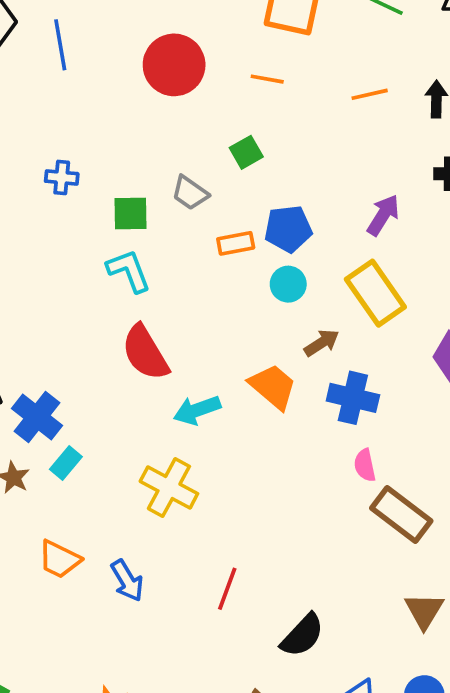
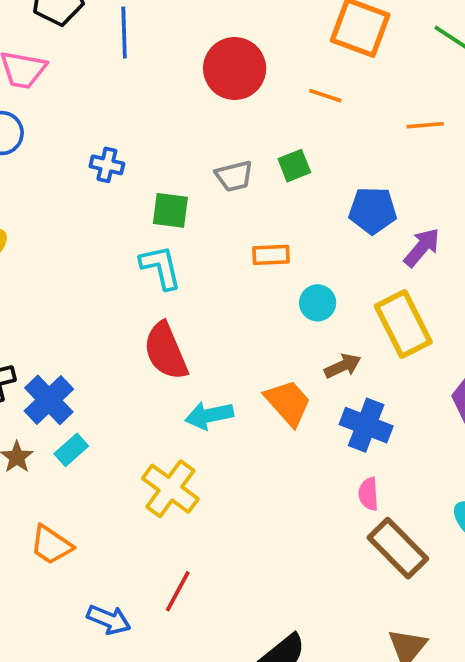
gray trapezoid: (190, 193) -> (234, 176), moved, turned -57
blue pentagon: (288, 229) -> (373, 210), moved
blue arrow: (127, 581) -> (109, 620), moved, turned -45
red line: (227, 589) -> (178, 591), moved

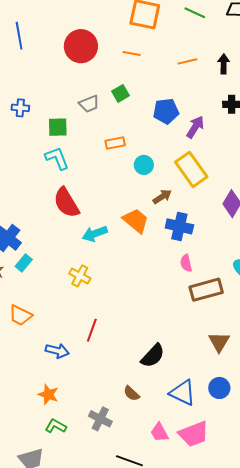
yellow cross: (170, 489) -> (80, 276), size x0.7
brown rectangle: (398, 548) -> (206, 290), turned -52

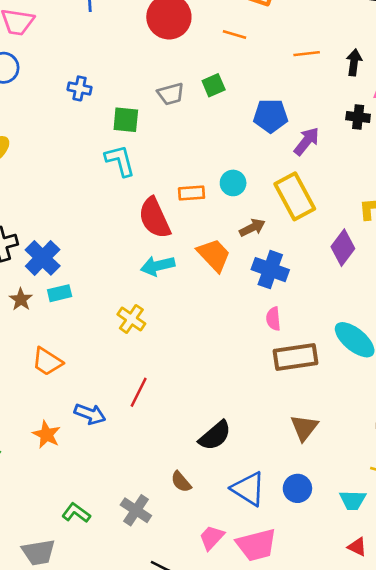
orange rectangle: (115, 143) -> (191, 193), moved
red semicircle: (66, 203) -> (155, 218), moved
cyan rectangle: (24, 263) -> (60, 293), turned 30
orange star: (48, 395) -> (47, 435), moved
pink trapezoid: (159, 432) -> (212, 538), turned 65

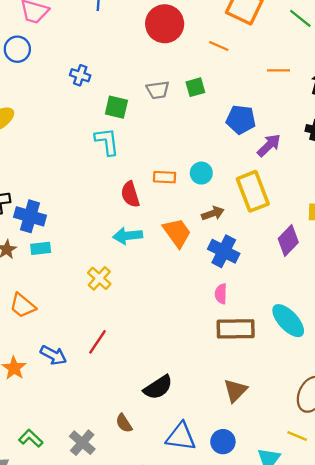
red semicircle: (155, 218) -> (130, 194), size x0.7
blue cross: (43, 258) -> (30, 216), turned -36
blue triangle: (248, 489) -> (181, 437), turned -32

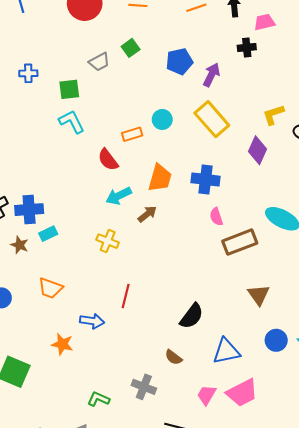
brown arrow: (213, 213) -> (147, 214), moved
orange trapezoid: (177, 233) -> (160, 178), turned 72
blue circle: (223, 442) -> (276, 340), moved

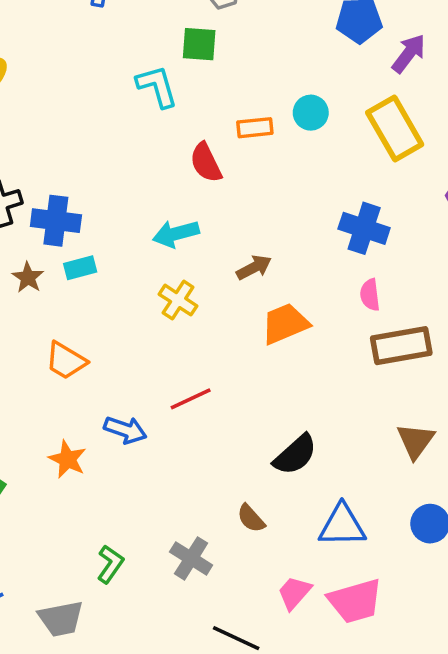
green square: (69, 89) -> (199, 44), moved
orange trapezoid: (160, 178) -> (285, 324), moved, turned -140
cyan arrow: (119, 196) -> (176, 234), moved
red line: (126, 296) -> (191, 399), turned 40
green L-shape: (98, 399) -> (110, 564), turned 90

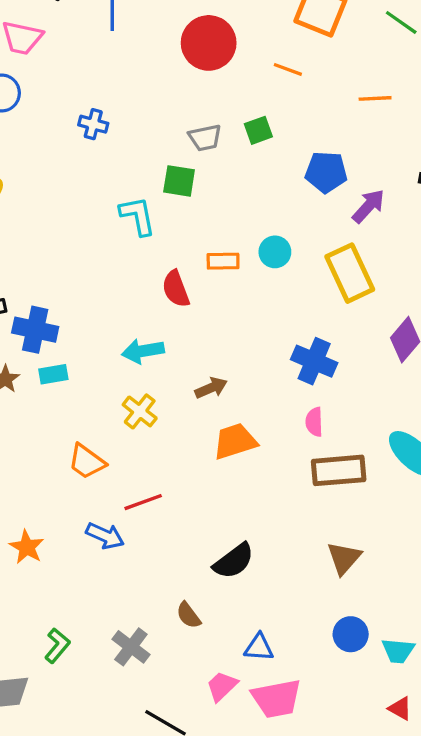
orange trapezoid: (66, 361) -> (87, 462), moved
blue arrow: (125, 430) -> (105, 536), moved
blue triangle: (342, 525) -> (259, 647), moved, size x0.7

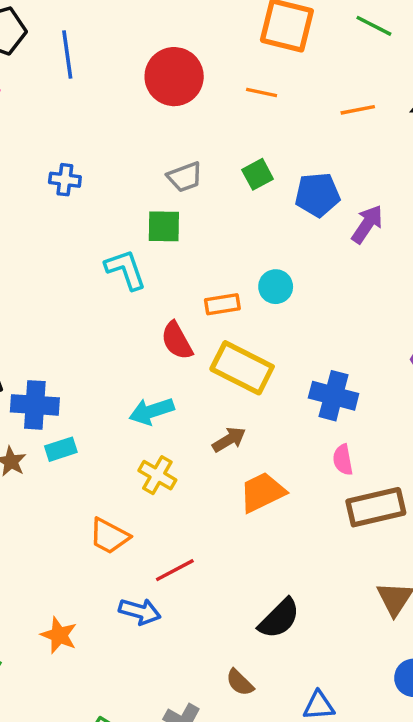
green square: (258, 130) -> (258, 174), moved
yellow rectangle: (350, 273) -> (242, 368), moved, turned -30

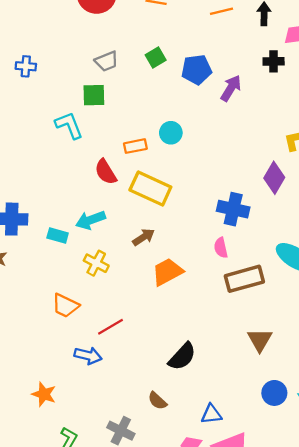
blue cross: (334, 396) -> (233, 209), moved
cyan rectangle: (61, 449) -> (58, 236), moved, turned 36
orange star: (59, 635) -> (44, 394), moved

